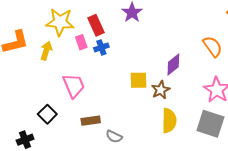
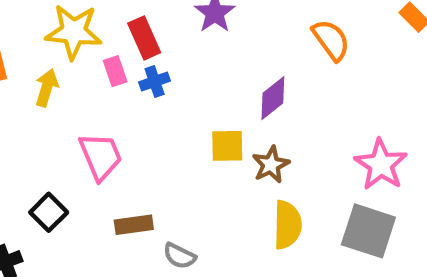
orange semicircle: (213, 46) -> (331, 40), moved
purple diamond: (173, 64) -> (273, 98), moved

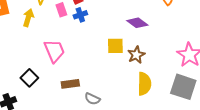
purple diamond: (273, 98) -> (137, 23), turned 75

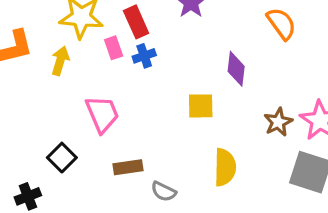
purple diamond: (137, 23) -> (236, 69), turned 60
brown star: (136, 55) -> (278, 122), moved
yellow semicircle: (144, 84) -> (225, 167), moved

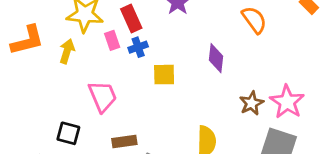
yellow square: (201, 106) -> (164, 75), moved
black square: (62, 158) -> (68, 133), turned -30

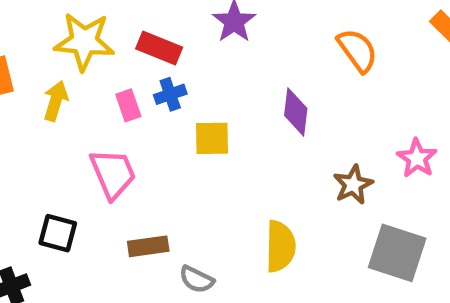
red rectangle: (131, 18) -> (159, 48), turned -44
pink rectangle: (112, 40) -> (128, 105), moved
pink star: (287, 102) -> (417, 158), moved, size x0.7

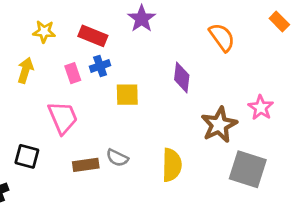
yellow star: (84, 41) -> (44, 32), size x0.6
brown star: (353, 185) -> (219, 125), size x1.4
gray semicircle: (197, 279) -> (117, 158), moved

